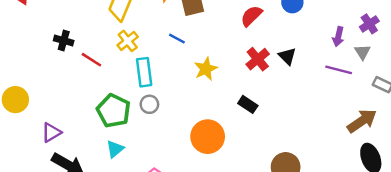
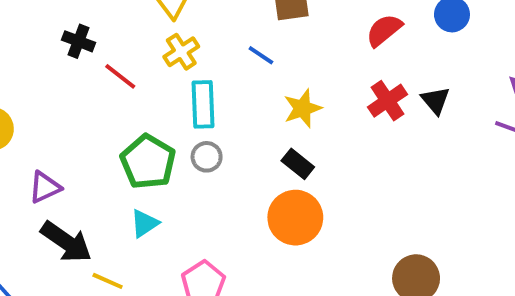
black rectangle: (248, 104) -> (298, 164), moved

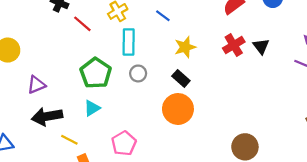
gray circle: (207, 157) -> (138, 73), moved
black arrow: (66, 242) -> (47, 116), turned 132

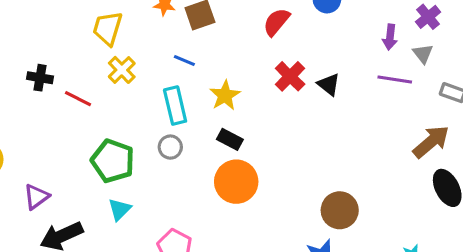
cyan rectangle: (129, 42) -> (175, 106), moved
black triangle: (261, 46) -> (329, 84), moved

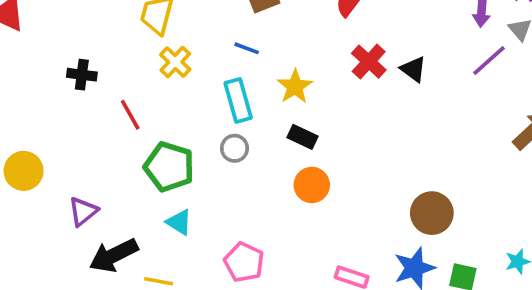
purple line: (395, 80) -> (489, 60), turned -48
red line: (78, 99) -> (130, 115), moved, turned 36
orange circle: (236, 182) -> (312, 185), size x0.7
cyan triangle: (120, 209) -> (179, 222), turned -40

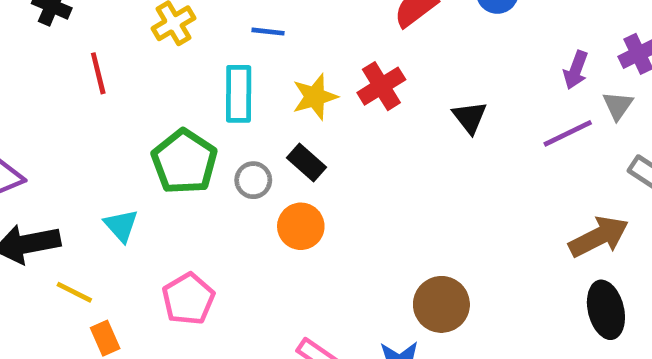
blue line: (247, 48) -> (268, 32), turned -30
red cross: (369, 62) -> (381, 86), moved
gray circle: (234, 148) -> (253, 180), moved
green pentagon: (169, 167) -> (184, 162), moved

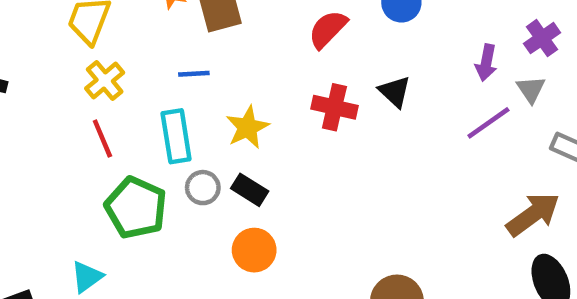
red line: (98, 73) -> (102, 139), moved
red cross: (381, 86) -> (334, 107), moved, turned -36
black triangle: (470, 117) -> (395, 92), moved
gray circle: (253, 180) -> (203, 188), moved
cyan triangle: (121, 226) -> (87, 277), turned 45

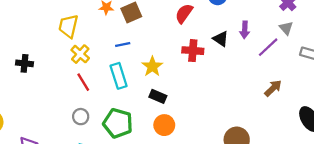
purple arrow: (486, 63) -> (245, 30), moved
gray circle: (203, 188) -> (81, 117), moved
green pentagon: (136, 208) -> (118, 123), moved
brown arrow: (533, 214) -> (273, 88), moved, size x0.7

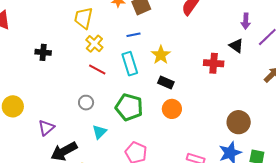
black triangle: (221, 39) -> (236, 46), moved
red cross: (193, 51) -> (214, 63), moved
red line: (83, 82) -> (97, 70), turned -30
gray circle: (81, 117) -> (86, 103), moved

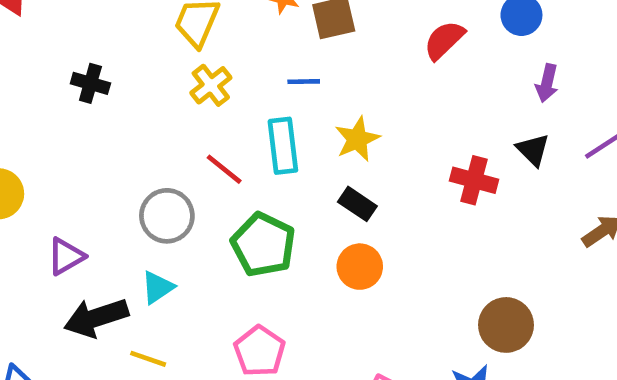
purple arrow: (246, 21) -> (547, 83), moved
red line: (97, 70) -> (224, 169), moved
gray circle: (86, 103) -> (167, 216), size x1.5
cyan triangle: (99, 132) -> (157, 287), moved

